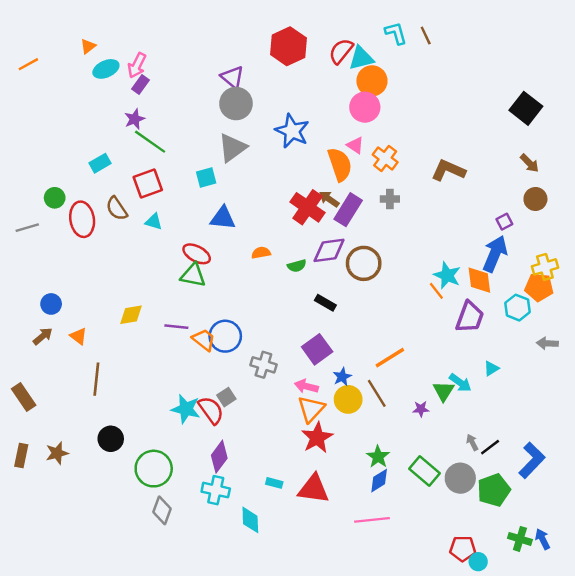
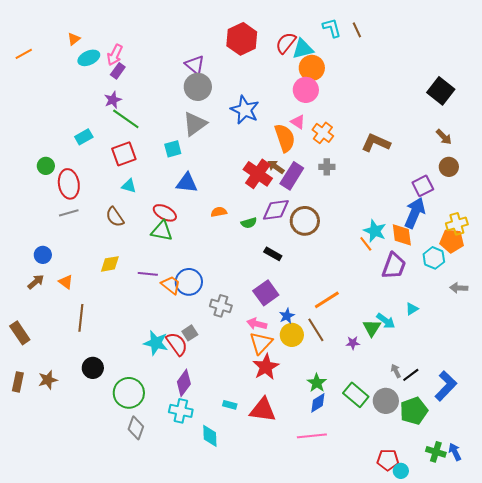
brown semicircle: (117, 209) -> (115, 217), moved
purple square: (504, 222) -> (423, 186), size x1.5
gray line: (27, 228) -> (69, 213), moved

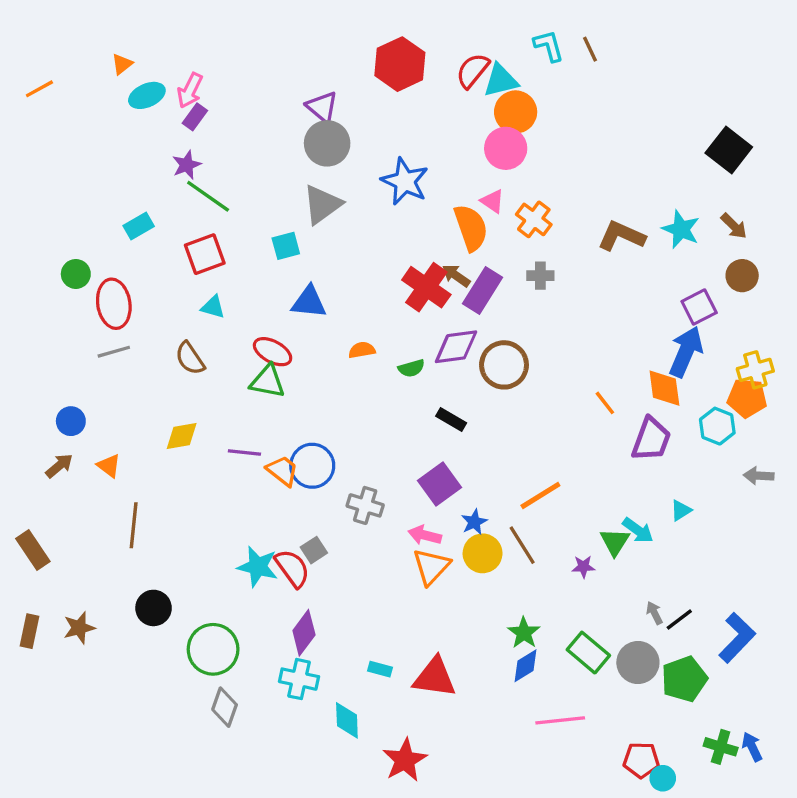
cyan star: (375, 231) -> (681, 229), moved
red star: (266, 367) -> (405, 760), moved
pink line: (312, 436) -> (560, 720), moved

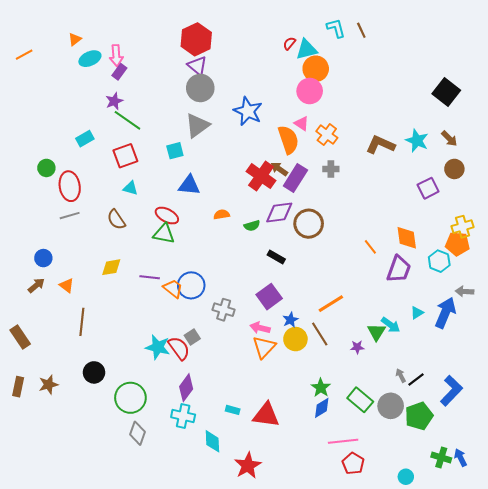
red hexagon: (400, 64) -> (196, 39), moved
red semicircle: (473, 71) -> (289, 43), size x0.6
pink arrow: (190, 90) -> (116, 56), turned -30
blue arrow: (686, 352) -> (445, 313), moved
red pentagon: (641, 760) -> (353, 464), moved, turned 30

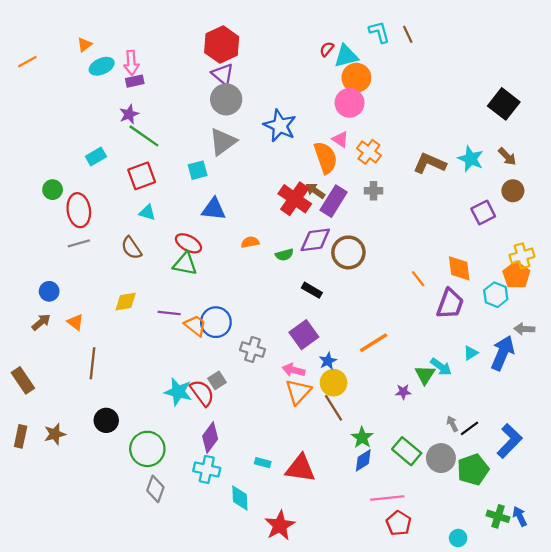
purple rectangle: (119, 72) -> (135, 81), turned 42
orange pentagon: (457, 244) -> (516, 275), turned 30
brown line: (320, 334) -> (334, 408), moved

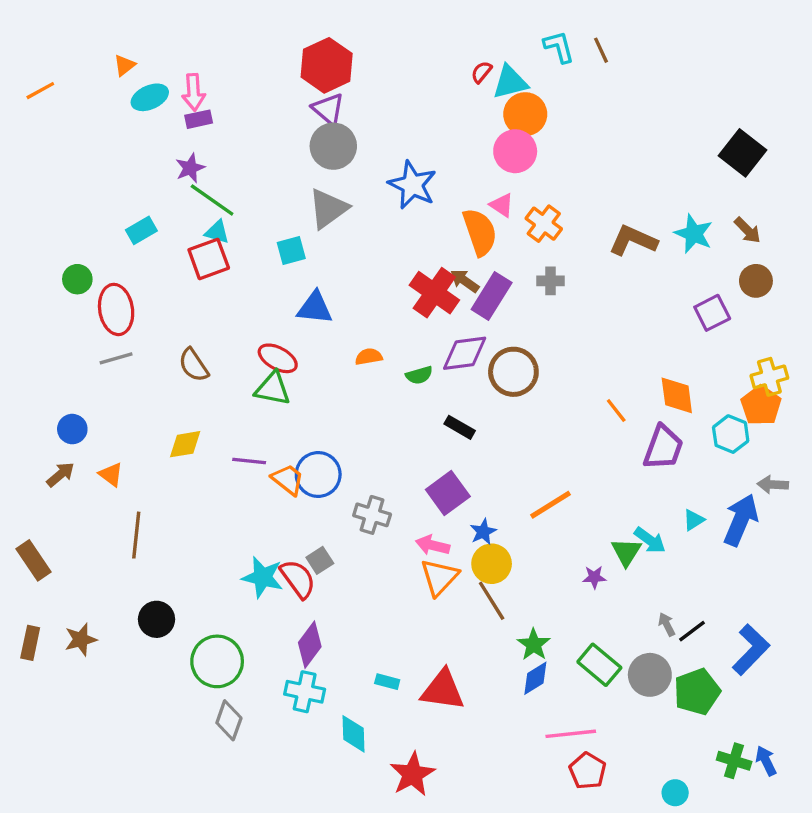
cyan triangle: (147, 212) -> (217, 232), moved

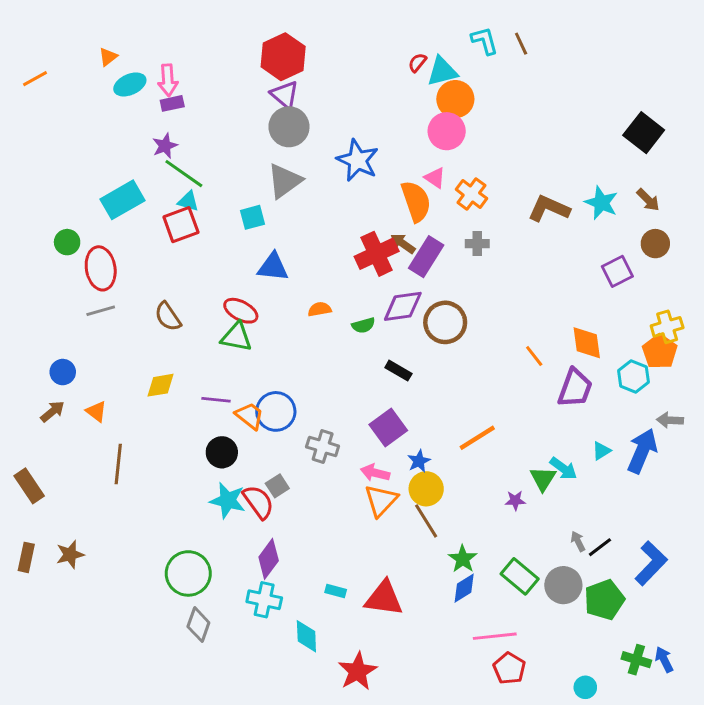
cyan rectangle: (141, 230) -> (123, 200), size x1.6
red cross: (434, 293) -> (377, 254), turned 30
black circle: (156, 619) -> (222, 452), moved

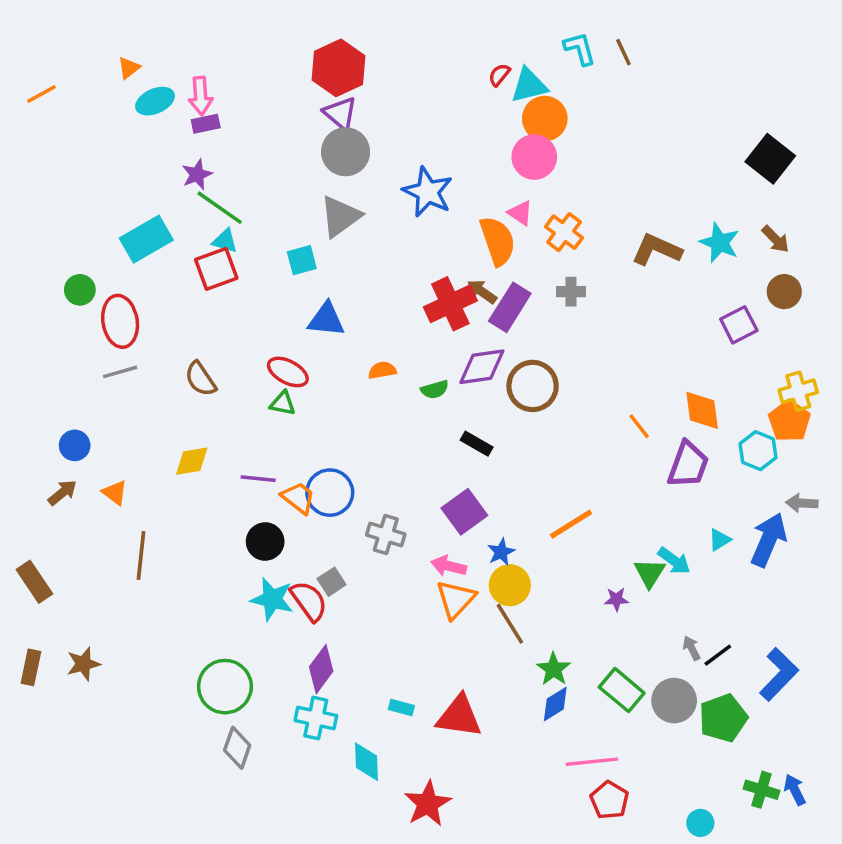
green triangle: (236, 337) -> (283, 403), size x0.7

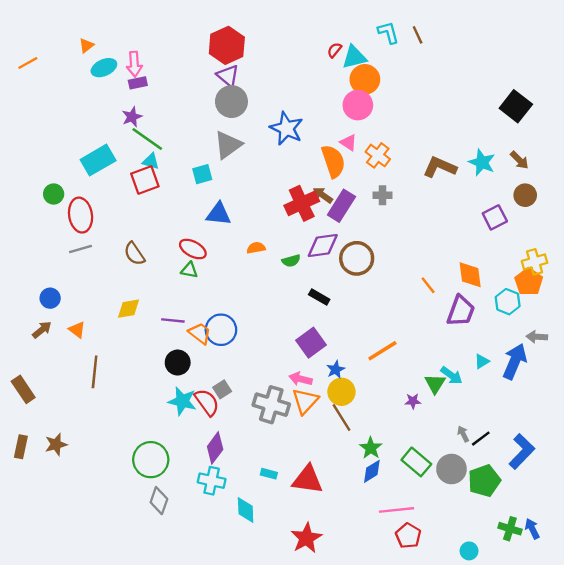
gray cross: (386, 535) -> (271, 405), moved, size x1.4
red star: (428, 804) -> (306, 538), moved

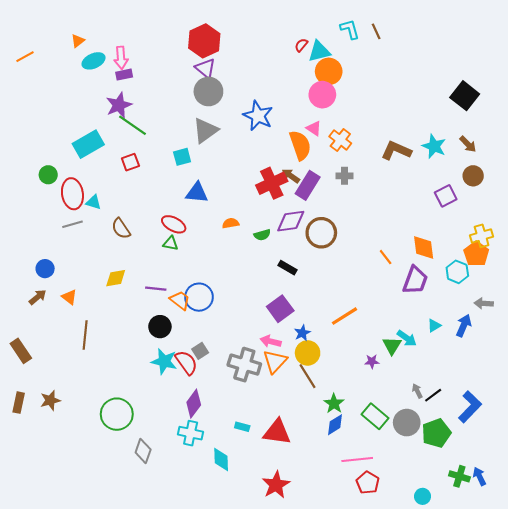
purple star: (132, 117) -> (119, 105), size x1.4
cyan triangle: (151, 161) -> (94, 202), moved
red square: (145, 180) -> (130, 162), size x0.7
blue arrow: (515, 361) -> (464, 326), size x0.7
green circle: (151, 460) -> (117, 414), moved

